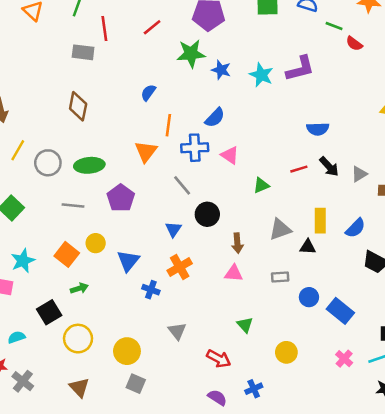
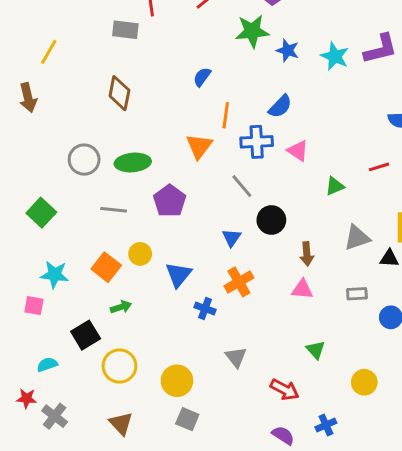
yellow line: (18, 150) -> (49, 52), moved
cyan star: (23, 261) -> (55, 275), turned 30

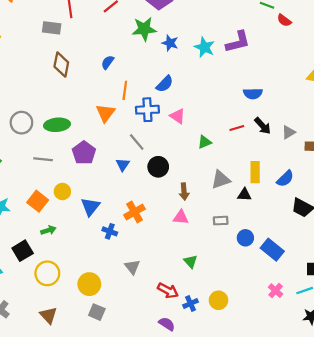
brown diamond: (119, 93) -> (61, 64), moved
blue triangle: (232, 238) -> (123, 165), moved
yellow circle: (364, 382) -> (218, 300), moved
blue cross: (326, 425) -> (190, 303), moved

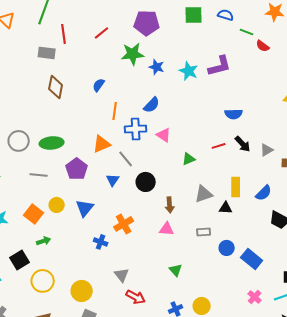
orange triangle: (105, 113) -> (102, 144), moved, turned 30
blue triangle: (90, 207) -> (85, 208), moved
red arrow: (168, 291) -> (136, 297), moved

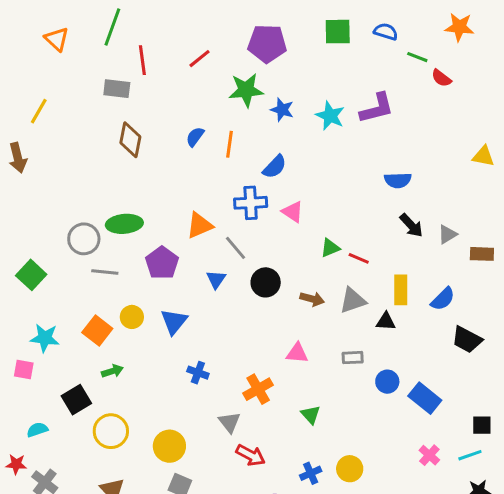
orange line: (115, 111) -> (230, 144), moved
gray circle: (19, 141) -> (84, 239), moved
red line: (219, 146) -> (359, 258), moved, turned 40
brown arrow: (170, 205) -> (312, 299), moved, turned -70
orange cross: (124, 224) -> (258, 389), moved

